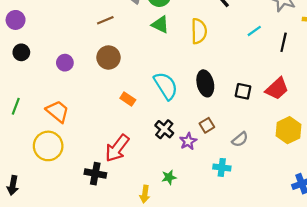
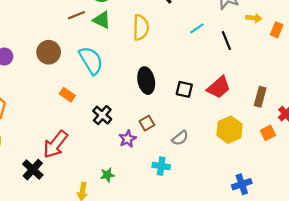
brown line: (105, 20) -> (77, 15), moved
black line: (284, 42) -> (226, 40), turned -36
cyan semicircle: (166, 86) -> (91, 60), moved
black cross: (164, 129) -> (102, 115), moved
black cross: (95, 174) -> (33, 170), turned 30

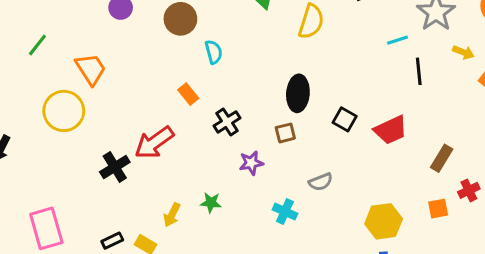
cyan line: (197, 28) -> (398, 40), moved
cyan semicircle: (91, 60) -> (214, 52), moved, size x0.6
orange rectangle: (67, 95) -> (188, 94), moved
brown square: (147, 123) -> (285, 133), moved
yellow hexagon: (229, 130) -> (384, 221), moved

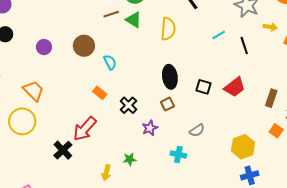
cyan line: (398, 40) -> (219, 35), moved
orange square: (438, 209) -> (276, 131), turned -32

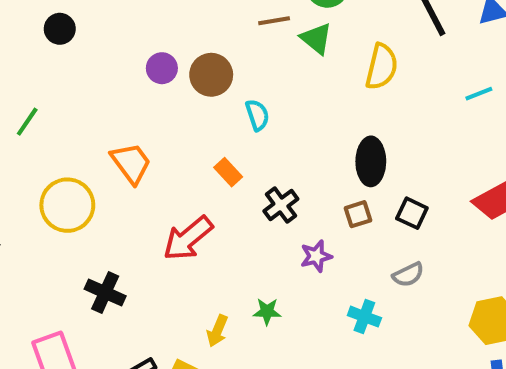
purple circle: (44, 47) -> (162, 68), moved
black square: (204, 87) -> (412, 213), moved
orange trapezoid: (33, 91) -> (131, 163), moved
black cross: (63, 150) -> (105, 292), moved, turned -30

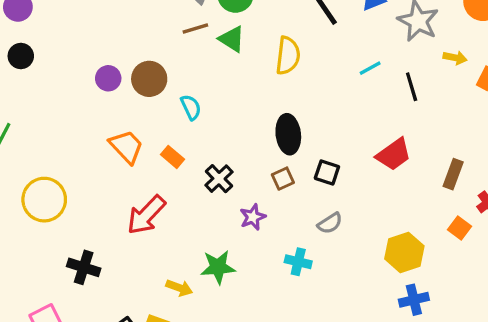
orange trapezoid: (131, 163) -> (126, 147), moved
green star: (267, 311) -> (218, 267), size x1.5
yellow arrow: (217, 331) -> (179, 288), turned -85

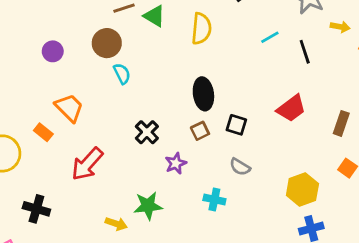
brown circle: (149, 79) -> (107, 43), moved
orange rectangle: (173, 157) -> (43, 132), moved
gray semicircle: (330, 223) -> (240, 167), turned 65

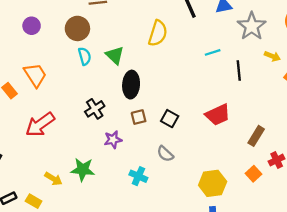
green triangle: (154, 16) -> (115, 55), moved
black ellipse: (203, 94) -> (131, 85), moved

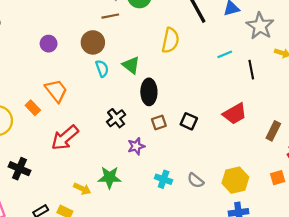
gray semicircle: (165, 154) -> (196, 180), moved
orange square: (254, 174) -> (278, 178), moved, turned 32

